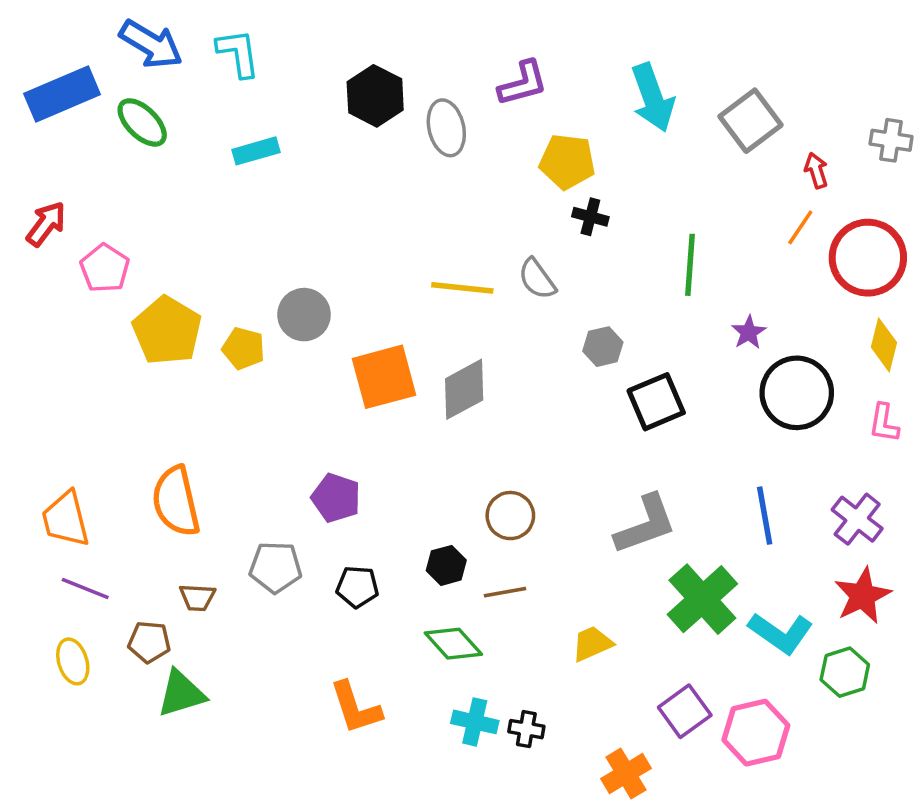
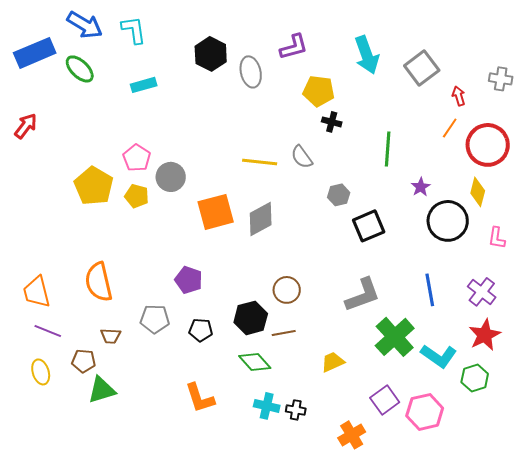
pink pentagon: (105, 268) -> (137, 158), moved
yellow diamond: (884, 345) -> (478, 192), moved
black hexagon: (446, 565) -> (251, 318), size x1.5

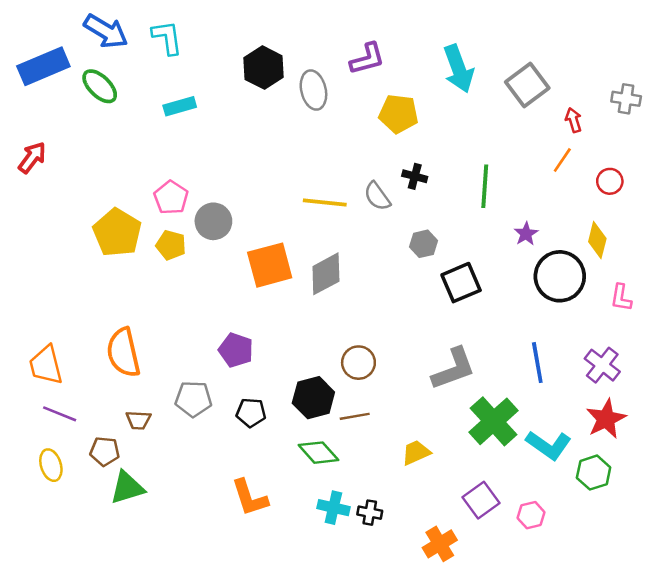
black cross: (332, 122) -> (415, 176), moved
red circle: (488, 145) -> (610, 181), size x0.5
pink hexagon: (425, 412) -> (531, 515), size x0.6

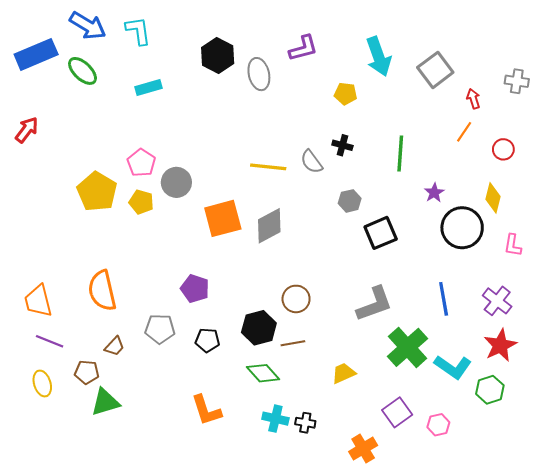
yellow pentagon: (398, 114) -> (346, 94), moved, size x0.7
brown trapezoid: (138, 420) -> (114, 346), turned -50

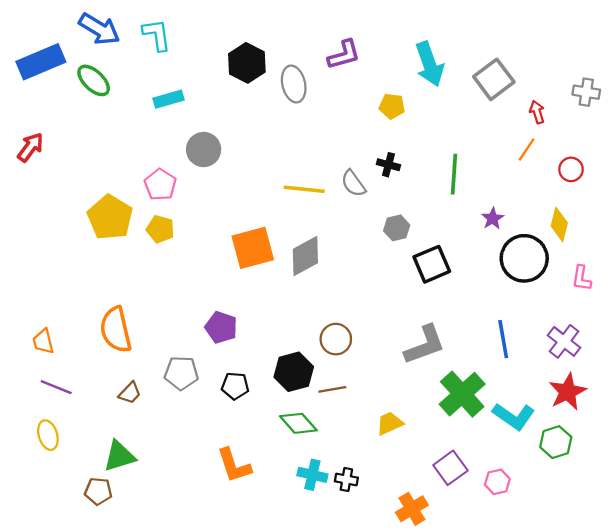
gray circle: (176, 182) -> (204, 150), moved
orange trapezoid: (38, 301) -> (43, 341), size x0.7
brown pentagon: (87, 372) -> (98, 491), moved

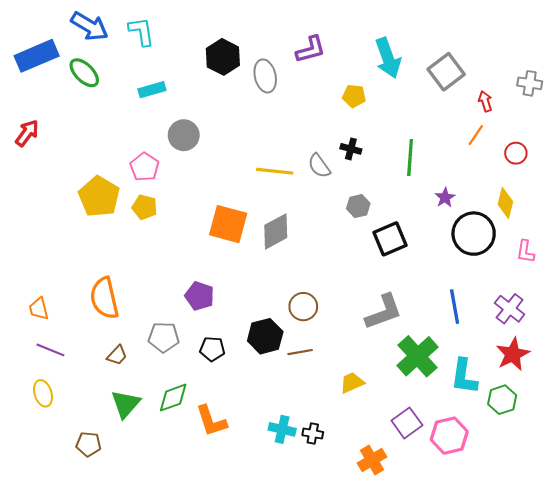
orange square: (253, 248) -> (228, 224), turned 30
cyan L-shape: (514, 416) -> (464, 376), turned 63
green diamond: (298, 423) -> (173, 398), moved, turned -68
green triangle: (119, 456) -> (126, 404), moved, turned -32
pink hexagon: (497, 482) -> (449, 436), size x1.6

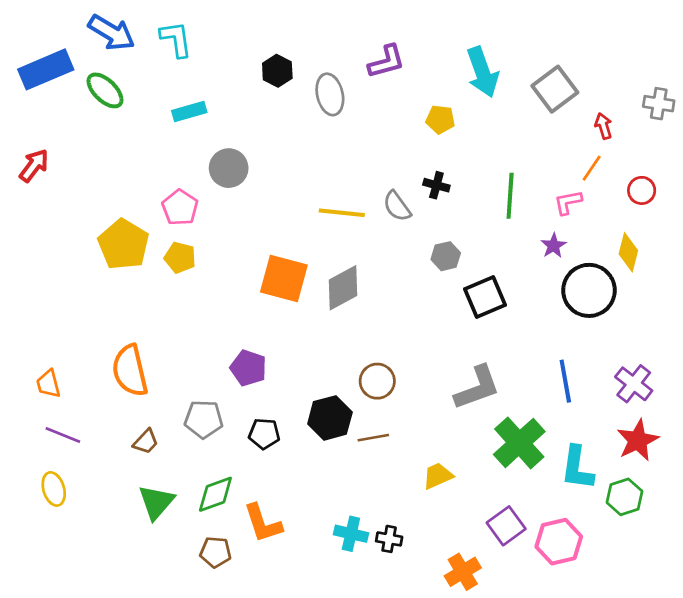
black hexagon: (223, 57) -> (277, 71), size x0.7
pink L-shape: (525, 252) -> (568, 202), moved, turned 70
brown pentagon: (88, 444) -> (215, 552), moved

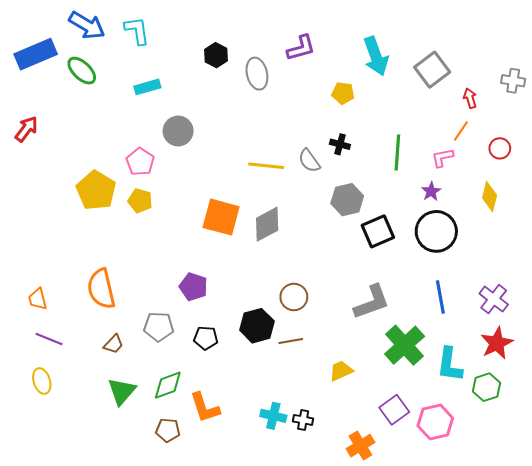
gray hexagon: (446, 256) -> (347, 200), size x1.4
black circle: (589, 290) -> (436, 231), moved

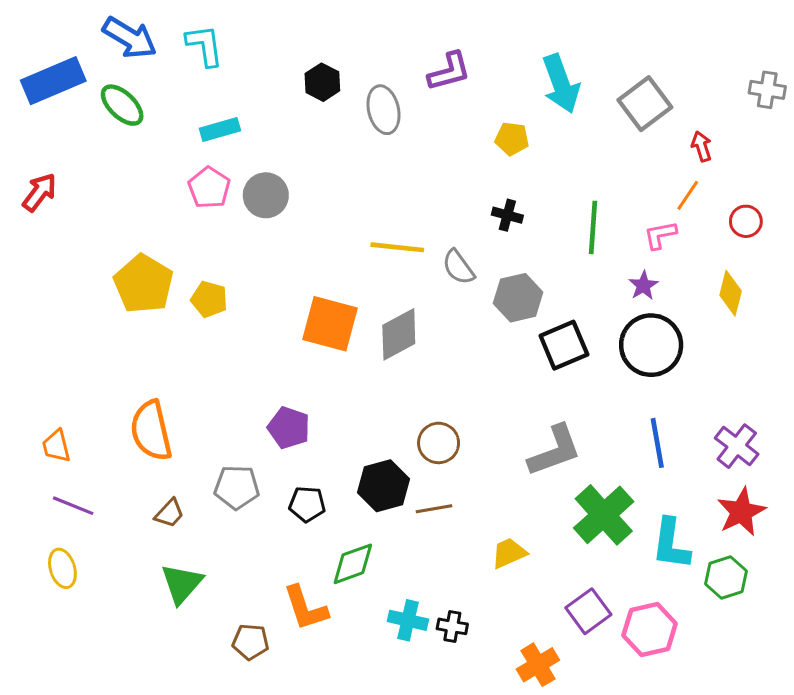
gray cross: (513, 81) -> (767, 90), moved
gray semicircle: (309, 161) -> (458, 267), moved
pink pentagon: (140, 162) -> (209, 188), moved
green diamond: (168, 385) -> (353, 564), moved

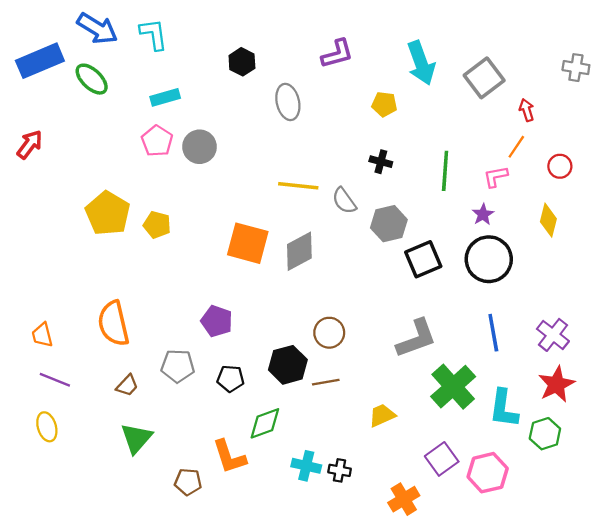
gray ellipse: (384, 110) -> (288, 102), moved

